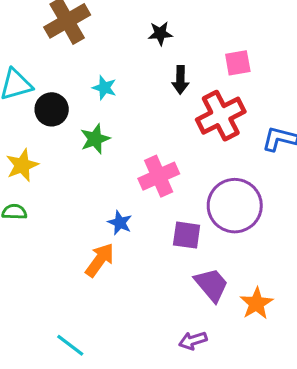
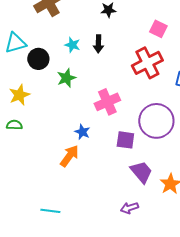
pink square: (238, 63) -> (158, 29), turned 36
black arrow: (180, 80) -> (98, 44), moved
cyan line: (70, 345) -> (50, 211), turned -30

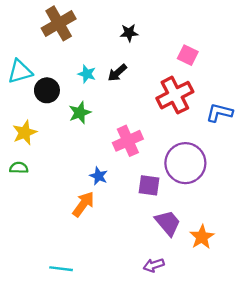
black arrow: (98, 44) -> (117, 73), turned 48

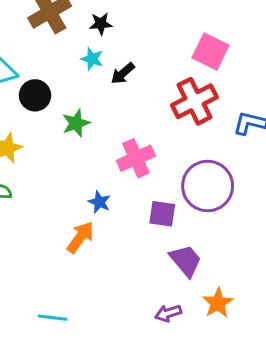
black star: (129, 33) -> (101, 24), moved
pink square: (188, 55) -> (211, 51), size x1.4
cyan star: (87, 74) -> (92, 59), moved
orange star: (202, 237) -> (218, 303), moved

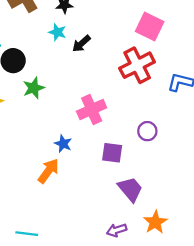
green star: (76, 123) -> (34, 88), moved
purple circle: (208, 186) -> (147, 131), size x0.5

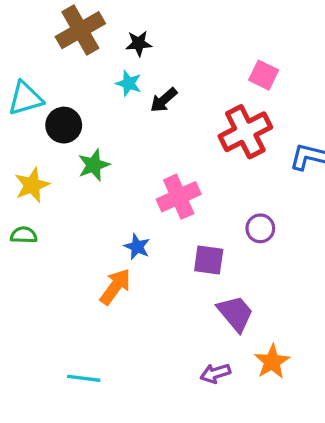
pink square: (150, 26) -> (264, 75), size x0.7

